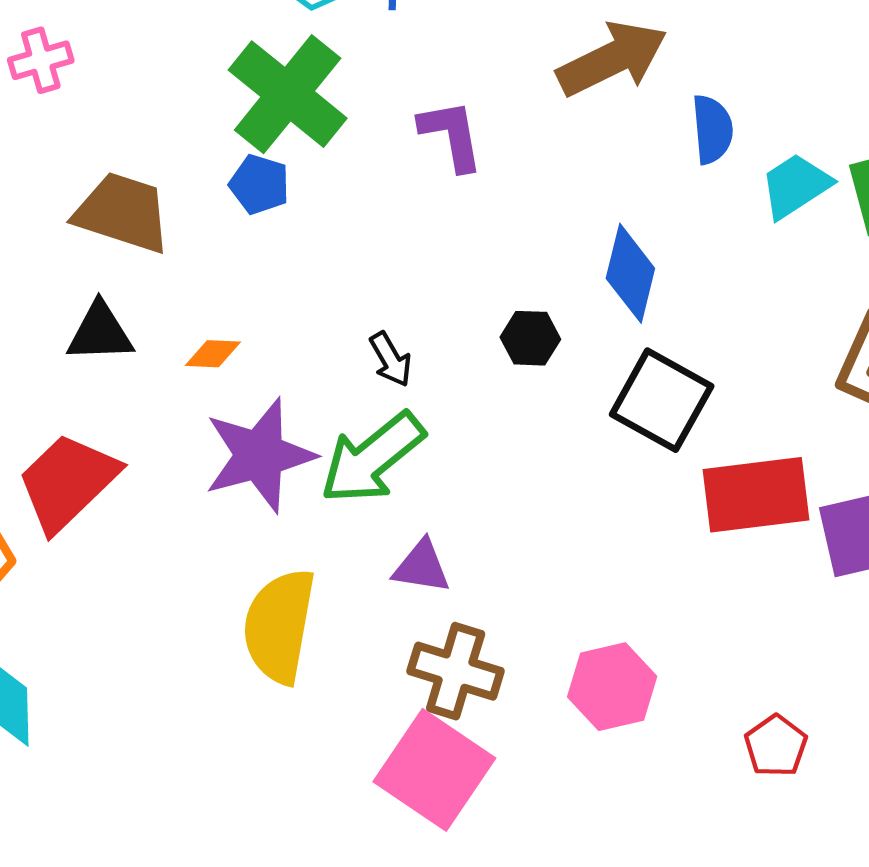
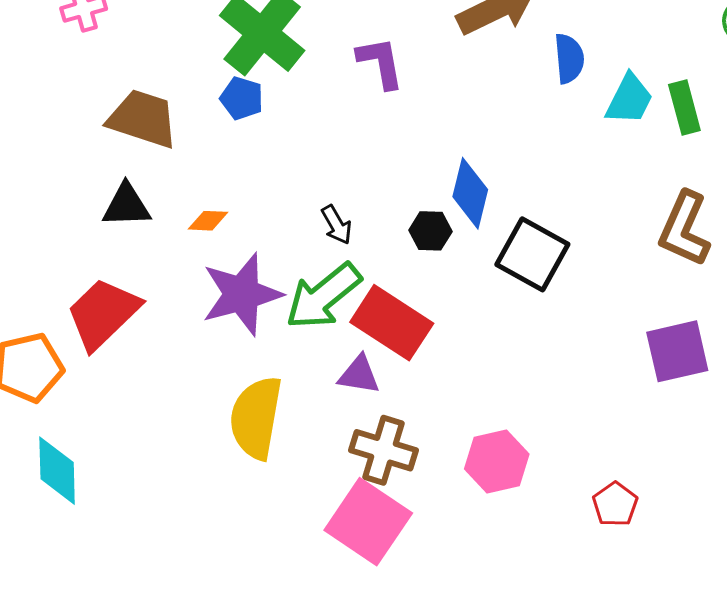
cyan trapezoid: (796, 186) -> (629, 99), turned 150
blue diamond: (630, 273) -> (470, 193), moved
black hexagon: (530, 338) -> (430, 231), moved
red rectangle: (756, 495) -> (392, 323), moved, turned 40

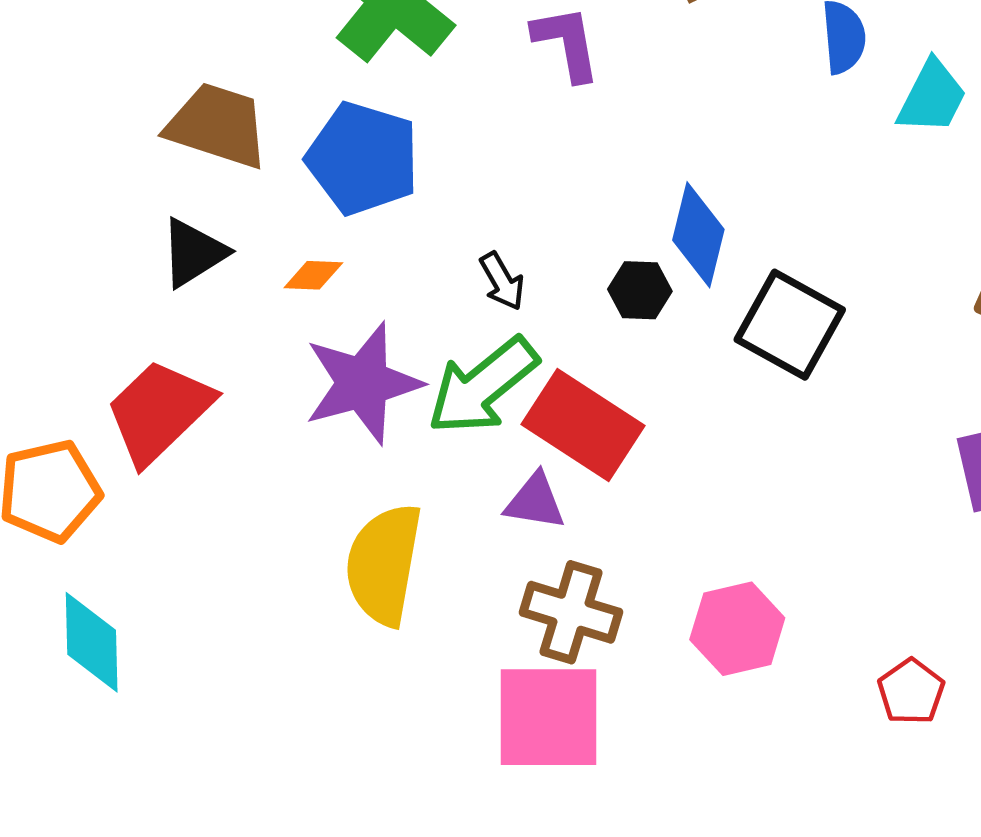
blue pentagon: (242, 98) -> (363, 158), moved, size x1.8
black triangle: (126, 205) -> (194, 253), turned -30
pink square: (368, 522) -> (549, 717), turned -34

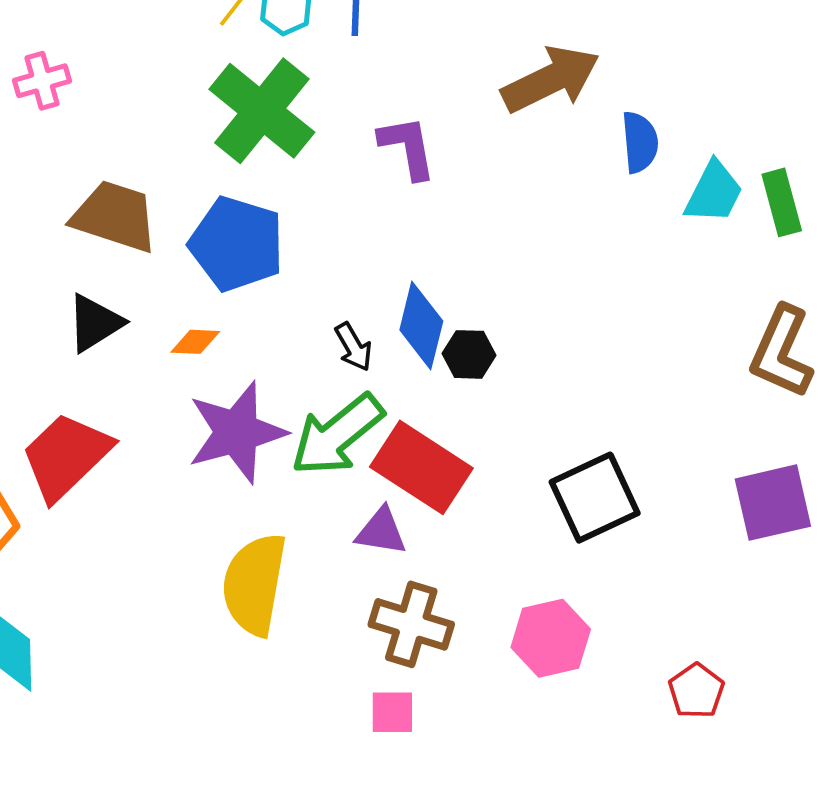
blue diamond: (698, 235) -> (421, 326), moved
black square: (790, 325) -> (595, 498), moved, turned 36
pink square: (549, 717) -> (392, 712), size x0.5

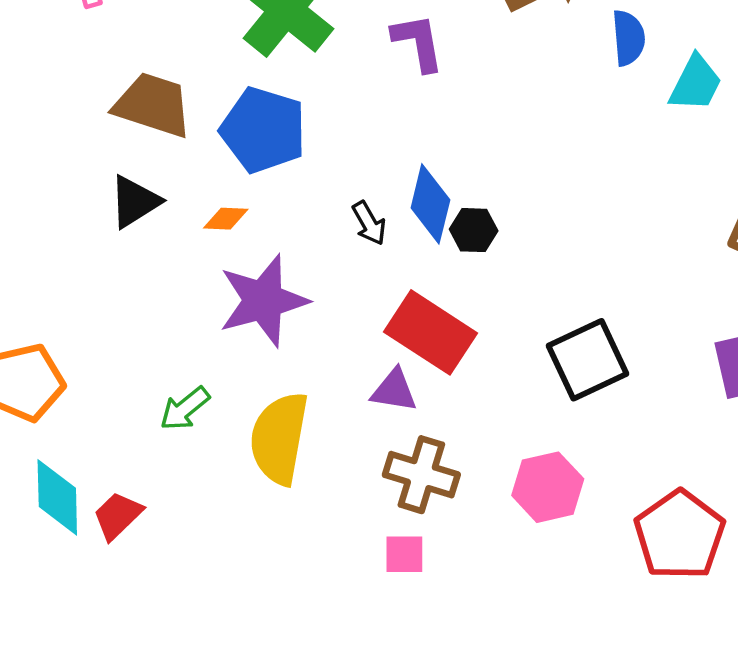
green arrow: (337, 435) -> (185, 409), moved, size x0.6
red trapezoid: (66, 456) -> (118, 516), moved, size x0.6
red pentagon: (696, 691) -> (680, 535), size x1.8

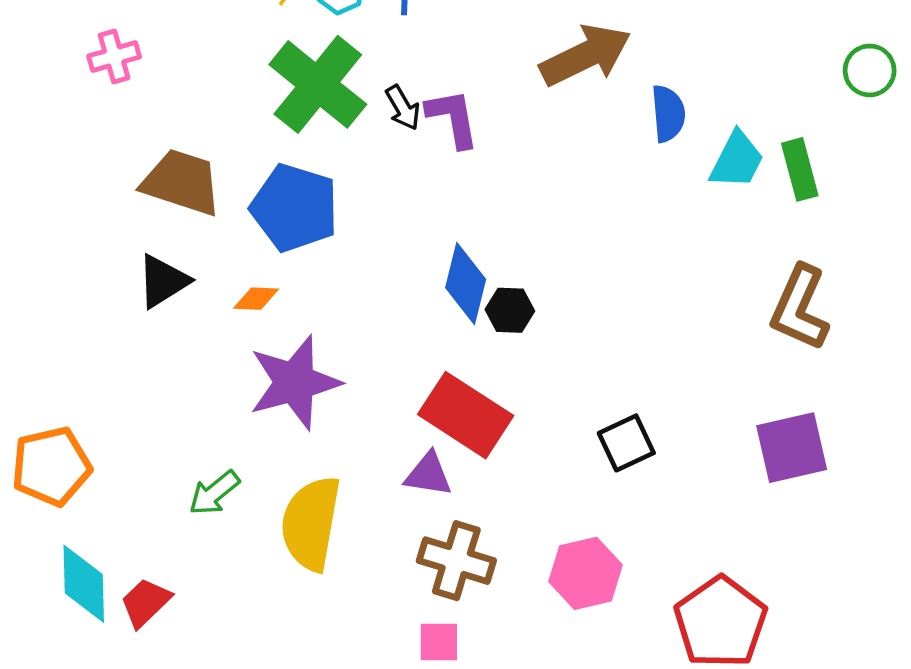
black arrow: (369, 223) -> (403, 108), moved
black square: (587, 360) -> (626, 443), size x0.7

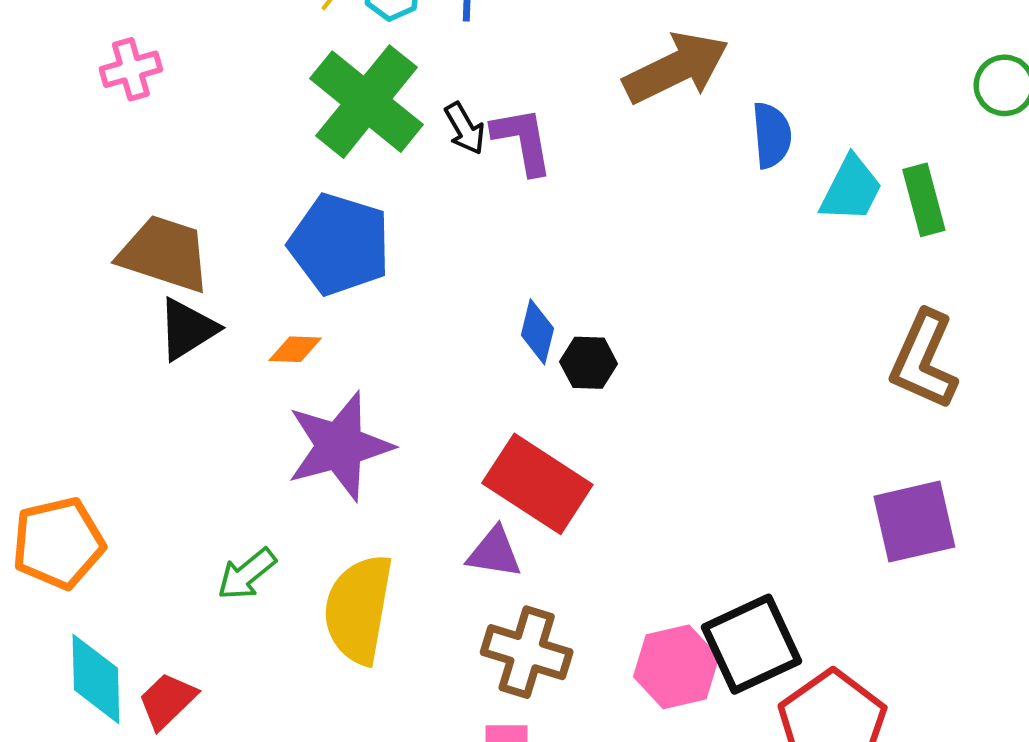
brown trapezoid: (182, 182) -> (165, 254), moved
blue diamond: (466, 283) -> (537, 332), size x0.7
black square: (626, 443) -> (751, 644), moved, size x1.5

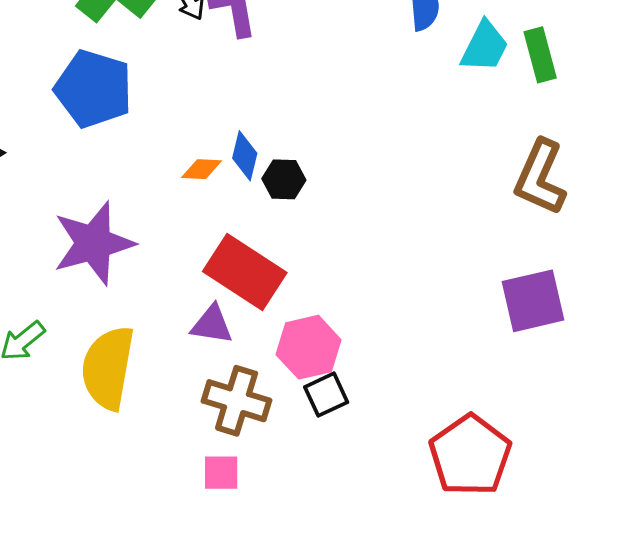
orange diamond: (295, 349) -> (202, 169), moved
black square: (751, 644) -> (326, 395), moved, size x0.6
pink hexagon: (676, 667) -> (309, 347), moved

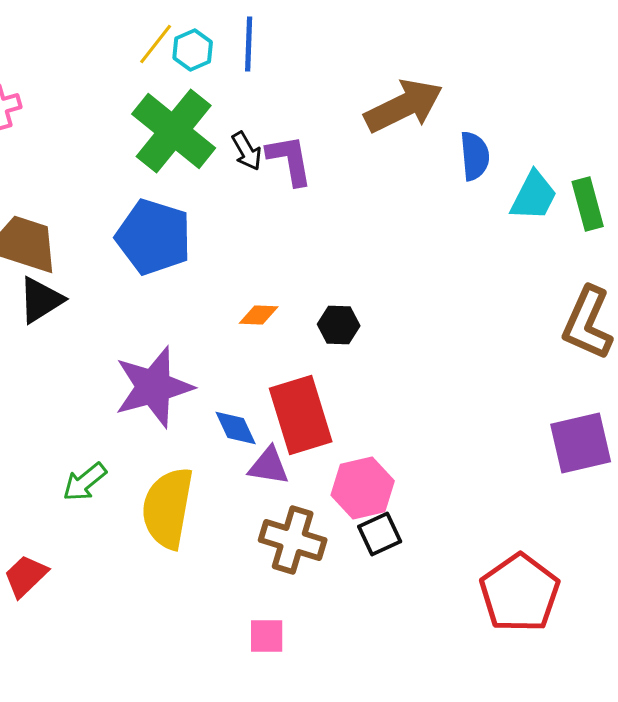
blue diamond: (245, 156) -> (236, 428), moved, turned -39
red rectangle: (245, 272) -> (301, 415), turned 40
pink square: (221, 473) -> (267, 636), moved

